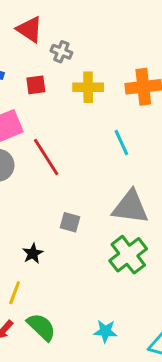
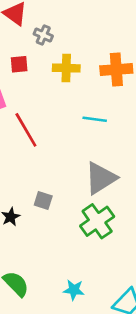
cyan line: (121, 142) -> (95, 119), turned -60
gray triangle: (130, 207) -> (101, 178), turned -42
gray square: (70, 222) -> (43, 201), moved

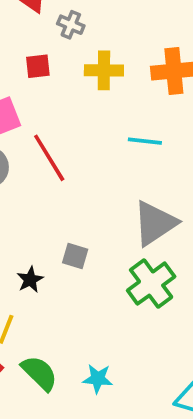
cyan star: (74, 290) -> (98, 379), moved

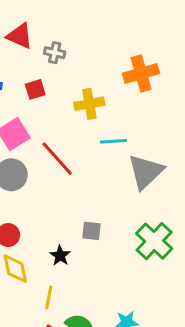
yellow cross: (104, 70) -> (89, 104), moved
cyan line: (145, 141) -> (113, 141), moved
gray triangle: (155, 223) -> (146, 172), moved

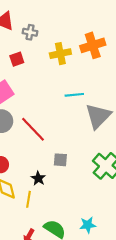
yellow cross: (89, 104) -> (60, 54), moved
red line: (57, 159) -> (33, 129), moved
yellow line: (49, 297) -> (29, 199), moved

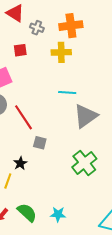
orange cross: (93, 45) -> (71, 26), moved
gray square: (60, 160) -> (40, 143), moved

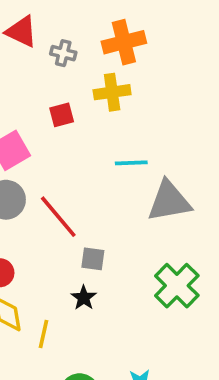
red square: (20, 50) -> (62, 115), moved
gray triangle: (86, 116) -> (169, 201), turned 32
black star: (20, 163) -> (84, 298), moved

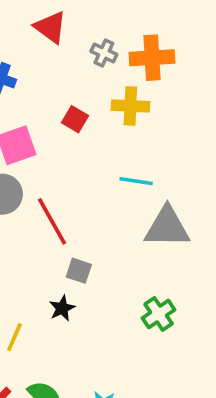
gray cross: (63, 53) -> (104, 53), moved
red square: (62, 115) -> (75, 119), turned 35
green cross: (177, 286) -> (159, 314), size x0.7

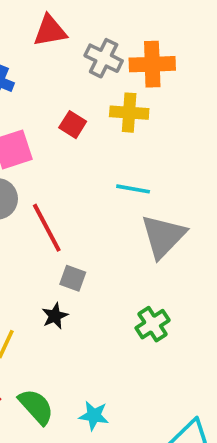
red triangle: (50, 27) -> (50, 31), turned -48
gray cross: (104, 53) -> (104, 58), size x1.4
gray triangle: (167, 227) -> (163, 236), turned -48

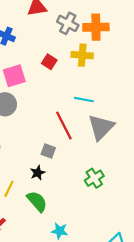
red line: (47, 228) -> (64, 126), moved
green semicircle: (36, 407) -> (37, 201), moved

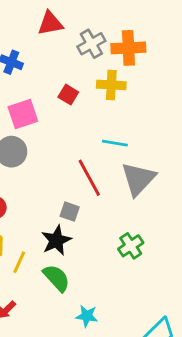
gray cross: (68, 23) -> (91, 44), turned 35
black star: (38, 173) -> (56, 240), size x1.5

